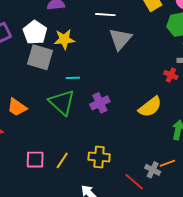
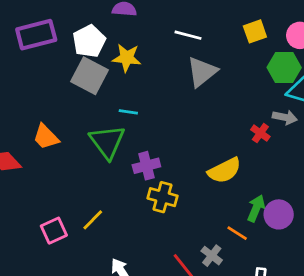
purple cross: (100, 103) -> (146, 166), moved
yellow cross: (99, 157) -> (162, 197), moved
pink square: (35, 160) -> (54, 231), moved, turned -36
orange line: (167, 163) -> (237, 233), moved, turned 42

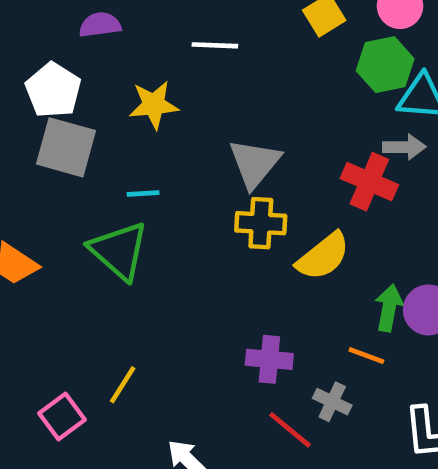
yellow star: (127, 58) -> (154, 105), moved
gray triangle: (202, 72) -> (255, 163), moved
red cross: (260, 133) -> (369, 182), size x1.6
purple cross: (146, 166) -> (269, 359), moved, turned 32
yellow cross: (162, 197) -> (261, 223), moved

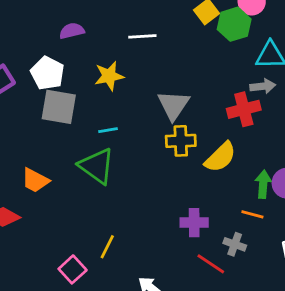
green hexagon: (385, 65) -> (234, 24), moved
red cross: (369, 182) -> (244, 109), turned -32

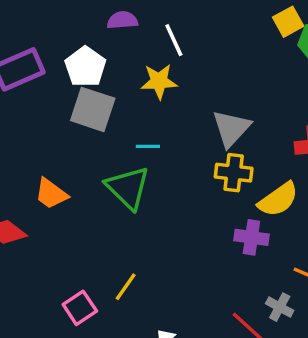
white line: (142, 36) -> (174, 40), moved, turned 60
purple cross: (194, 223) -> (251, 237), moved

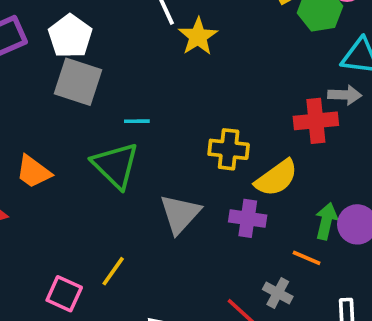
yellow star: (159, 81) -> (198, 36), moved, turned -30
gray triangle: (231, 128) -> (180, 214), moved
pink square: (80, 308) -> (64, 294), turned -32

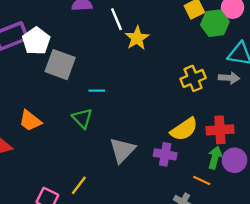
white pentagon: (70, 36) -> (36, 41), moved
red cross: (316, 121) -> (220, 130), moved
yellow cross: (229, 149) -> (193, 78), moved, turned -30
green triangle: (116, 165) -> (82, 118), size x0.7

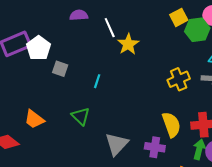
gray square: (60, 65) -> (60, 69), size x0.6
cyan line: (97, 91) -> (97, 81), moved, turned -72
yellow semicircle: (184, 129) -> (171, 125), turned -75

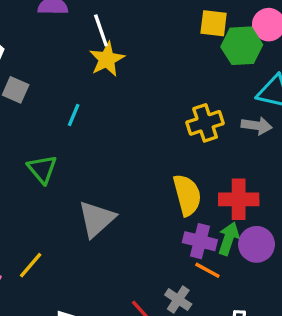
yellow square: (179, 17) -> (214, 23), turned 30
yellow star: (128, 44) -> (107, 59), moved
purple cross: (155, 147) -> (200, 241), moved

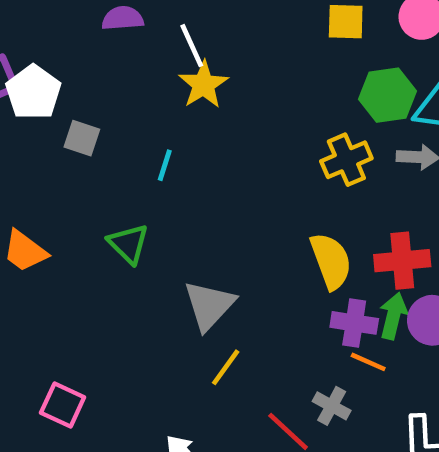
green hexagon: (242, 46) -> (388, 95), moved
yellow line: (31, 265) -> (226, 367), moved

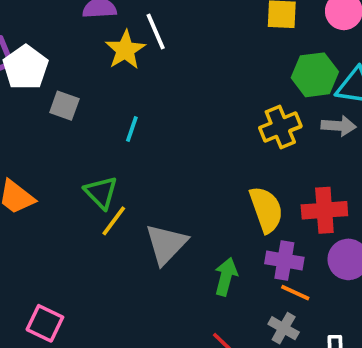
yellow star: (203, 85) -> (125, 50), moved
green arrow: (393, 316) -> (226, 277), moved
yellow line: (226, 367) -> (114, 221), moved
gray cross: (332, 406) -> (284, 328), moved

